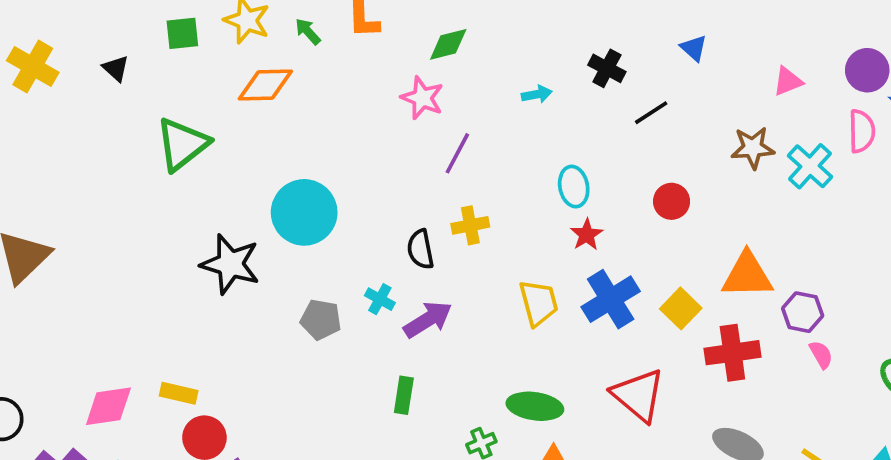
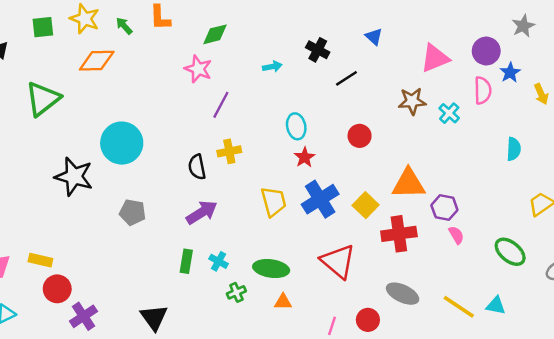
pink triangle: (788, 81) -> (435, 58), size x1.5
cyan cross: (810, 166) -> (449, 113), size x0.7
cyan cross: (380, 299) -> (219, 261), moved

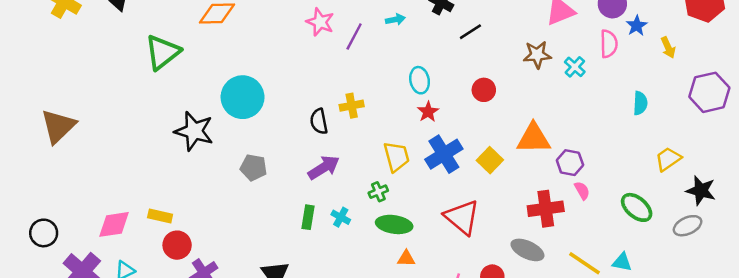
purple line: (221, 105) -> (354, 37), moved
red cross: (399, 234) -> (546, 209), moved
green cross: (236, 292) -> (378, 192), moved

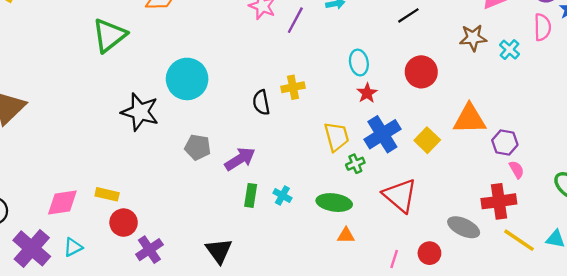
red circle: (484, 90) -> (421, 72), size x1.4
purple arrow: (324, 167) -> (240, 159), moved
green cross: (378, 192) -> (355, 164), moved
red cross: (546, 209) -> (499, 201), moved

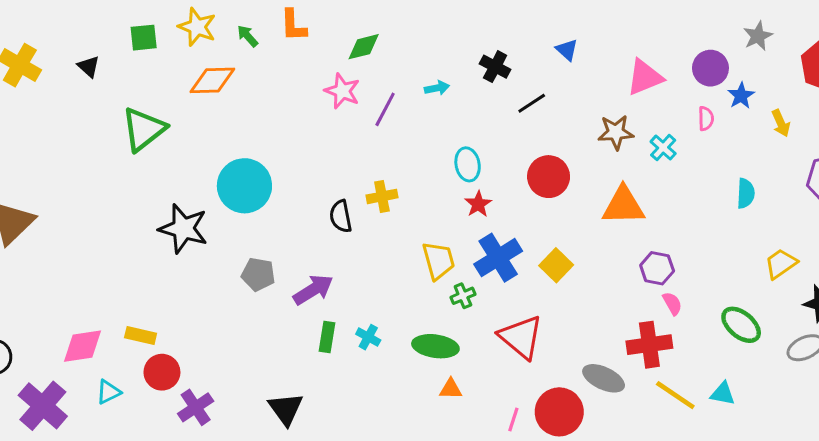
pink semicircle: (542, 27) -> (706, 119), size x0.7
orange triangle: (470, 119) -> (623, 206), moved
cyan triangle: (73, 247) -> (108, 392), moved
red circle: (429, 253) -> (559, 412), size x1.6

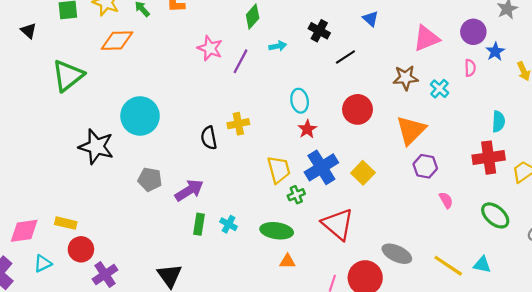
green diamond: (364, 47) -> (253, 17), moved, turned -35
orange triangle: (623, 206) -> (411, 130), turned -44
purple hexagon: (657, 268) -> (425, 166), moved
red cross: (649, 345) -> (489, 158), moved

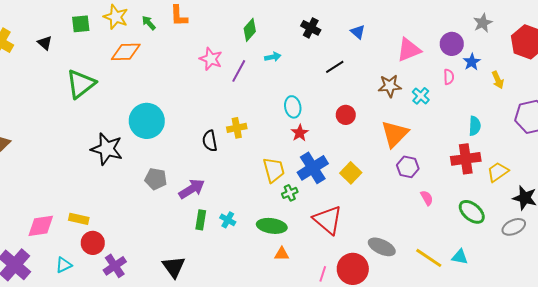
black cross: (319, 31) -> (311, 28), moved
red circle: (357, 109) -> (346, 115), size x0.7
cyan triangle: (43, 264) -> (64, 265), moved

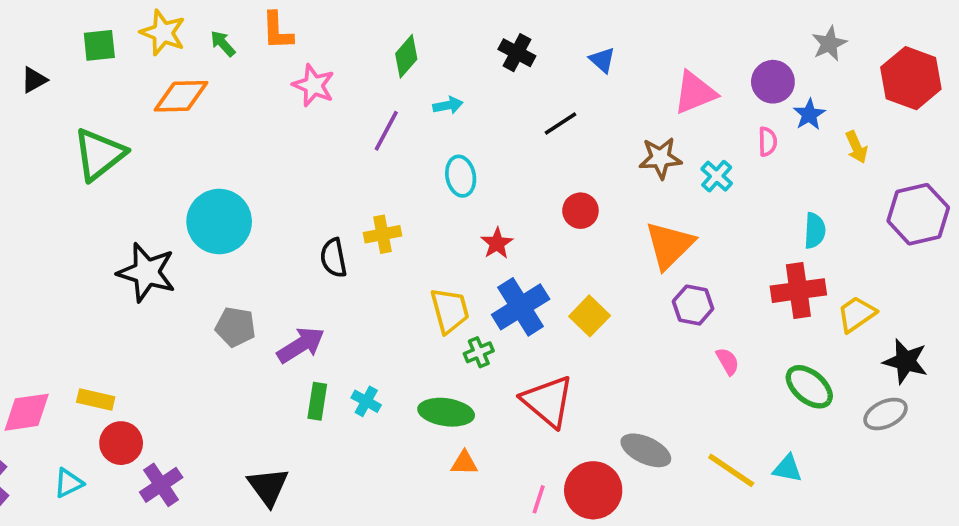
black triangle: (45, 43) -> (34, 80), turned 49
pink star: (211, 59) -> (314, 85), moved
cyan ellipse: (293, 107) -> (461, 176), moved

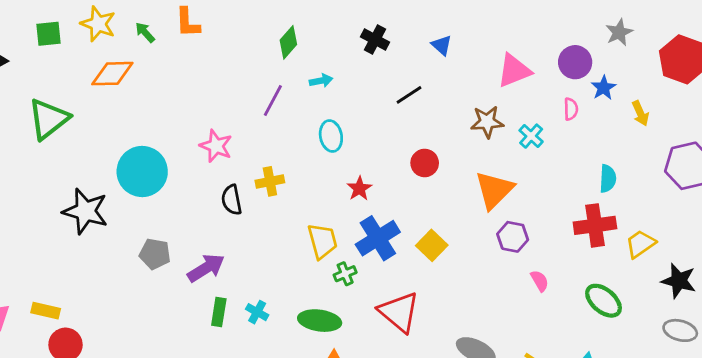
pink star: (314, 85) -> (216, 146), moved
gray ellipse: (886, 414) -> (680, 330), moved, turned 40

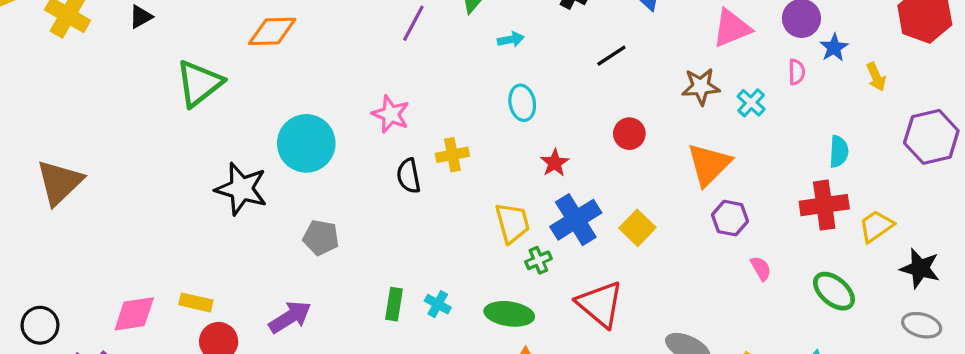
purple line: (273, 101) -> (413, 23), moved
purple arrow: (206, 268) -> (290, 317), moved

